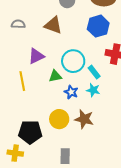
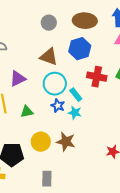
brown triangle: (53, 25) -> (49, 57), moved
green triangle: (55, 76) -> (27, 112), moved
blue star: (71, 92) -> (58, 106), moved

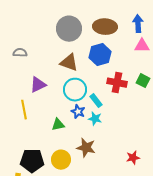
gray circle: (49, 23) -> (69, 29), size x1.6
green triangle: (27, 112) -> (58, 125), moved
yellow circle: (41, 142) -> (61, 160), moved

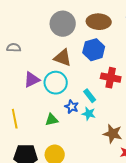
cyan circle: (75, 90) -> (56, 83), moved
yellow line: (24, 110) -> (15, 119), moved
brown star: (86, 148) -> (113, 134), moved

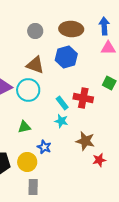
gray circle: (63, 24) -> (35, 31), size x0.6
red cross: (111, 78) -> (83, 98), moved
blue star: (72, 107) -> (44, 147), moved

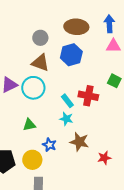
gray circle: (35, 31) -> (40, 38), moved
brown star: (85, 141) -> (79, 142), moved

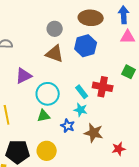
cyan circle: (33, 88) -> (48, 94), moved
blue star: (49, 145) -> (68, 126), moved

